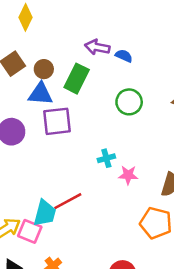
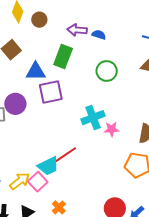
brown circle: (44, 69) -> (39, 20), moved
cyan cross: (106, 158) -> (93, 118), size x1.6
cyan trapezoid: (45, 213) -> (48, 166), turned 55
pink square: (30, 231) -> (38, 182), turned 30

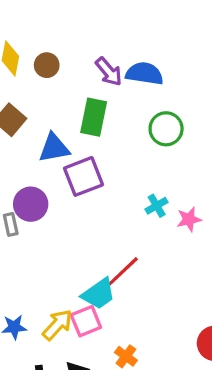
purple arrow: (77, 30) -> (109, 72), turned -126
blue semicircle: (99, 35) -> (144, 74), size x1.6
cyan cross: (93, 118) -> (157, 206), size x0.6
pink square: (38, 182) -> (86, 321), turned 30

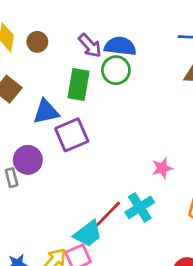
green circle: (166, 129) -> (116, 70), moved
cyan cross: (157, 206) -> (140, 207), moved, size x1.5

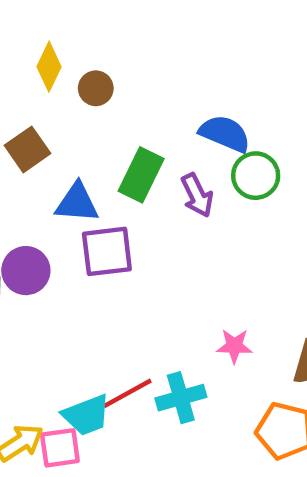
purple arrow: (90, 46) -> (197, 195), moved
green circle: (116, 70) -> (256, 176), moved

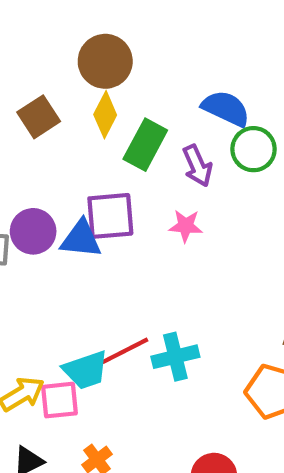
yellow diamond: (49, 67) -> (105, 115), moved
brown circle: (96, 88) -> (105, 61), size x1.6
blue triangle: (77, 203) -> (81, 239), moved
pink star: (234, 346) -> (186, 226), moved

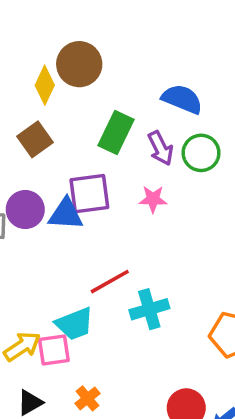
yellow diamond: (105, 115) -> (45, 85), moved
brown square: (39, 117) -> (35, 139), moved
green circle: (254, 149) -> (201, 153), moved
red line: (125, 351) -> (110, 282), moved

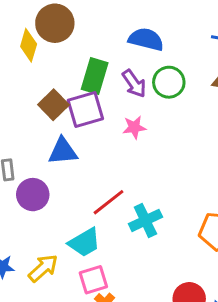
brown square: (35, 139) -> (53, 105), moved
purple square: (89, 194) -> (85, 110), moved
purple circle: (25, 210) -> (33, 195), moved
pink square: (54, 350) -> (93, 280), moved

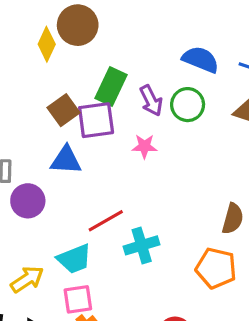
blue semicircle: (146, 39) -> (201, 60), moved

